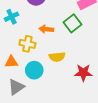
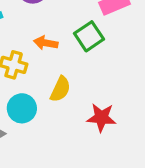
yellow semicircle: (57, 57) -> (60, 89), turned -63

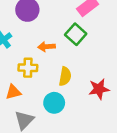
cyan circle: (22, 108) -> (54, 103), moved

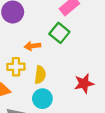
yellow semicircle: (65, 76) -> (40, 75), moved

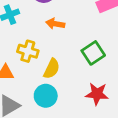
green square: (59, 33) -> (93, 53), moved
orange arrow: (33, 46) -> (55, 24), moved

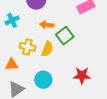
green square: (93, 53) -> (65, 36), moved
yellow semicircle: (52, 69) -> (47, 49), moved

